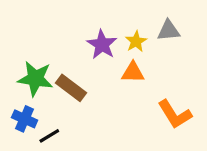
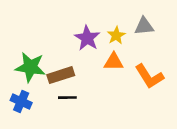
brown rectangle: (71, 88) -> (61, 75), turned -55
orange L-shape: (175, 114) -> (149, 76), moved
black line: (49, 136) -> (67, 98), moved, turned 30

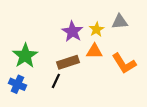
green star: (30, 67) -> (25, 56), turned 30
brown rectangle: (61, 75) -> (68, 62), moved
black line: (67, 98) -> (56, 81), turned -64

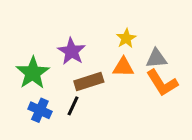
gray triangle: (120, 22) -> (156, 59), moved
purple star: (72, 32) -> (72, 51), moved
blue cross: (17, 84) -> (40, 110), moved

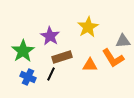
yellow star: (126, 38) -> (88, 27), size x1.5
gray triangle: (156, 59) -> (123, 41), moved
orange triangle: (123, 67) -> (90, 65), moved

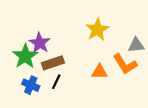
purple star: (50, 36) -> (40, 43), moved
brown rectangle: (62, 57) -> (53, 63), moved

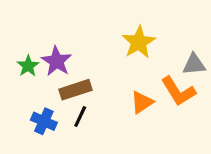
green star: (25, 56) -> (28, 66), moved, size x0.6
orange triangle: (100, 72) -> (142, 102), turned -35

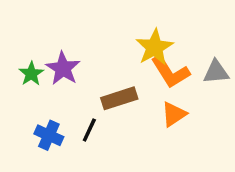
brown rectangle: (75, 90) -> (119, 98), moved
orange L-shape: (178, 91) -> (170, 72), moved
orange triangle: (142, 102) -> (174, 114), moved

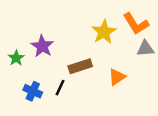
orange L-shape: (170, 72) -> (136, 24), moved
green star: (31, 74) -> (16, 58), moved

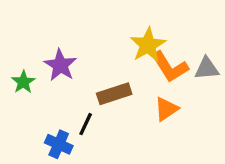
orange L-shape: (136, 24) -> (170, 67), moved
blue cross: (33, 91) -> (59, 144), moved

